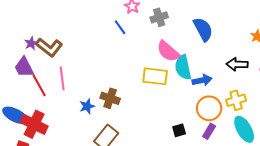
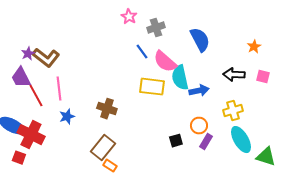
blue line: (120, 27) -> (142, 52), moved
blue star: (87, 106) -> (67, 117), moved
orange circle: (209, 108) -> (199, 126), moved, size x0.7

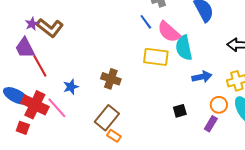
pink line: (59, 89) -> (57, 108), moved, turned -35
blue arrow: (199, 91) -> (202, 77), moved
orange circle: (199, 126) -> (219, 105), moved
purple rectangle: (206, 142) -> (211, 124), moved

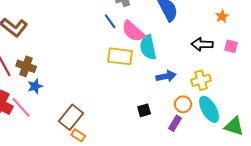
brown cross: (111, 79) -> (26, 66), moved

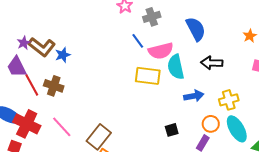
pink semicircle: (133, 31) -> (161, 51), turned -55
black arrow: (202, 44) -> (212, 63), moved
blue star: (35, 86) -> (63, 55), moved
pink line: (21, 107) -> (62, 127), moved

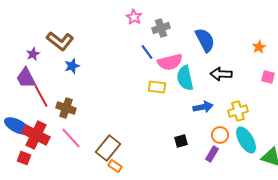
brown L-shape: (42, 47) -> (60, 41), moved
yellow rectangle: (148, 76) -> (157, 87), size x0.7
brown cross: (54, 86) -> (66, 108), moved

